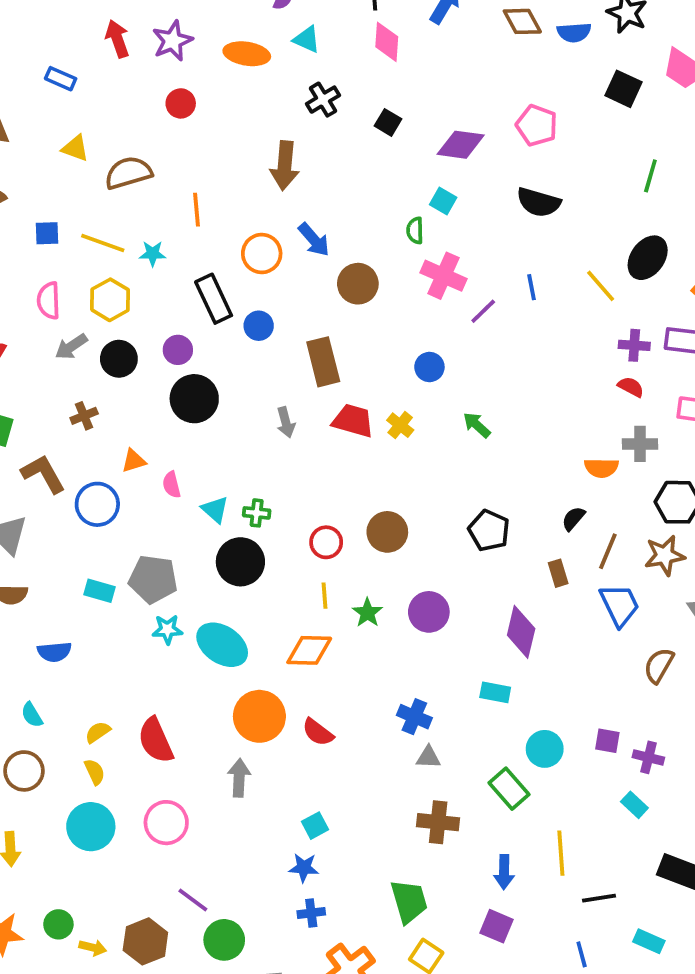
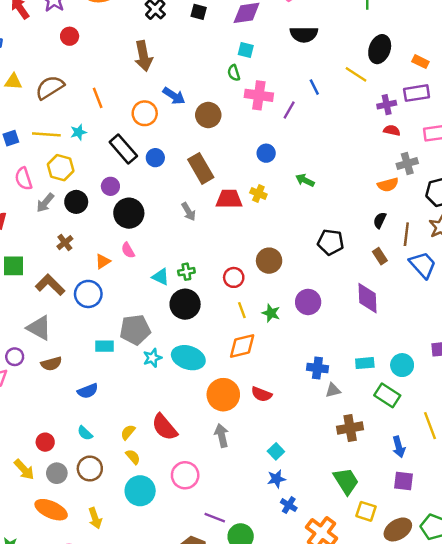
pink semicircle: (172, 485) -> (128, 250), moved
cyan rectangle: (495, 692) -> (365, 363), moved
blue cross: (311, 913) -> (289, 505), turned -35

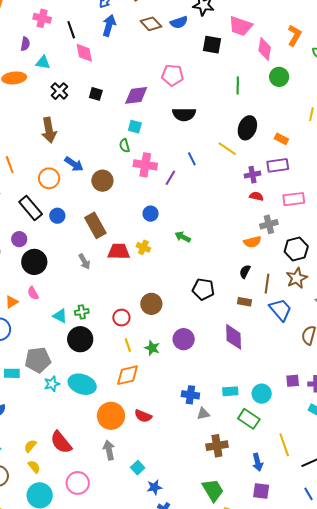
brown rectangle: (380, 256) -> (245, 302), turned -48
cyan square: (276, 451) -> (138, 468), moved

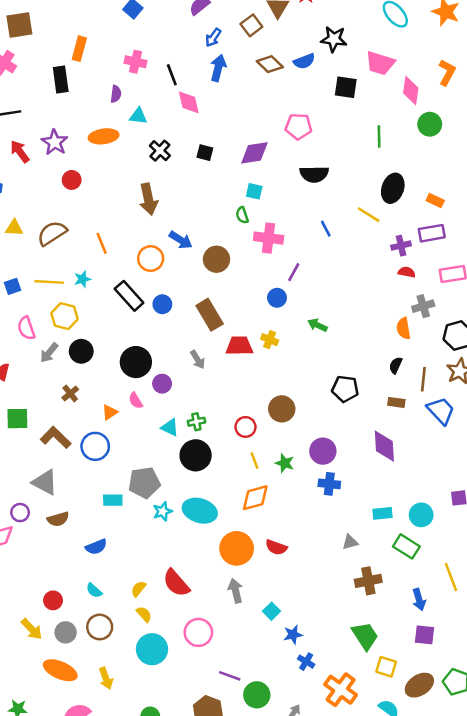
purple line: (170, 178) -> (294, 272), moved
purple circle: (19, 239) -> (162, 384), moved
orange semicircle: (252, 242) -> (404, 328), turned 96
blue cross: (190, 395) -> (329, 484), moved

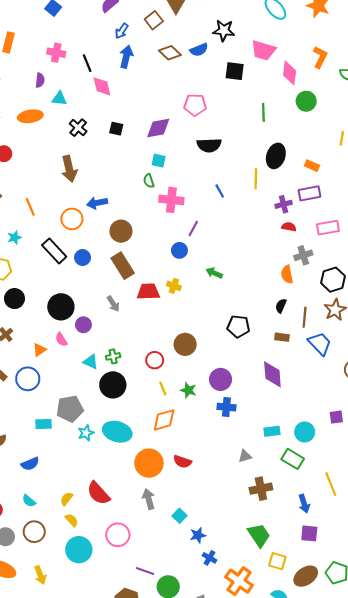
yellow line: (369, 215) -> (256, 179), turned 60
blue arrow: (181, 240) -> (97, 203), turned 138
brown circle: (216, 259) -> (121, 231), moved

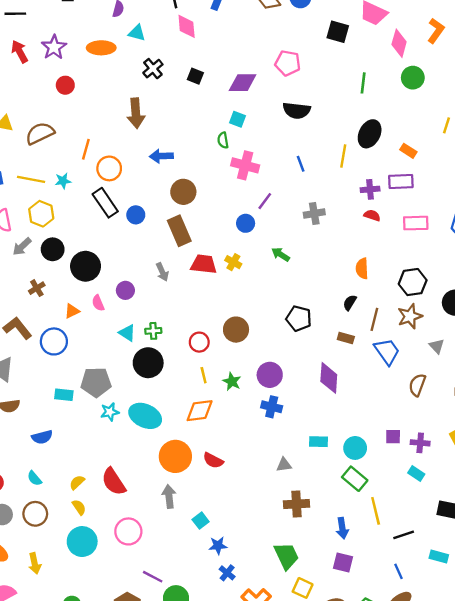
orange line: (30, 207) -> (86, 149), turned 30
orange circle: (72, 219) -> (109, 168), moved
gray cross: (303, 255) -> (314, 214), moved
black circle: (61, 307) -> (86, 266), moved
green rectangle: (293, 459) -> (355, 479), moved

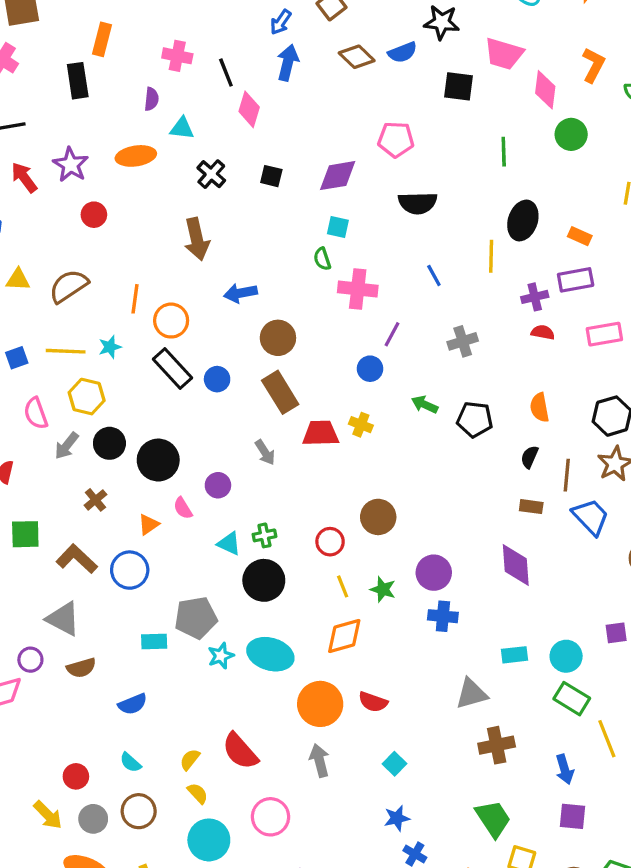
pink diamond: (187, 26) -> (249, 109), turned 30
black pentagon: (299, 318) -> (475, 419), moved
gray triangle: (284, 465) -> (471, 694), size x1.5
cyan square: (201, 521) -> (395, 764), moved

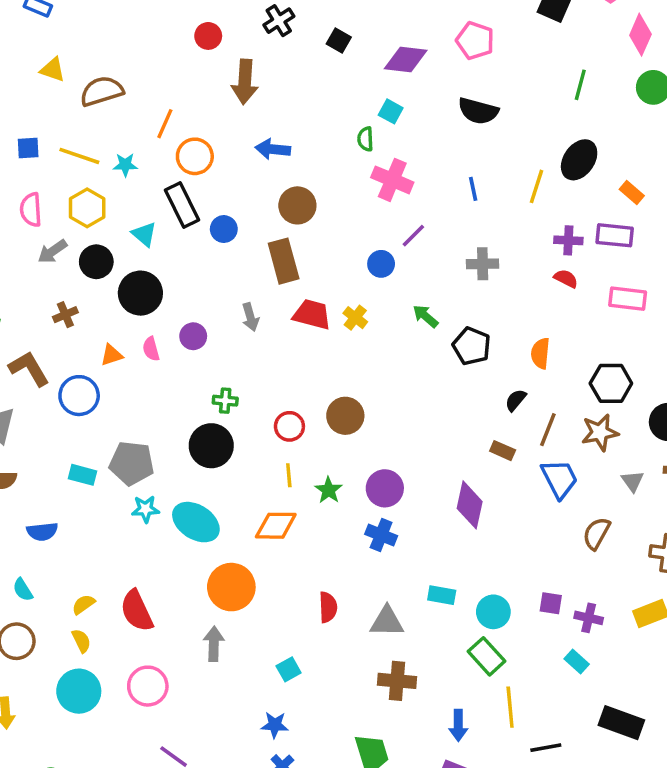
red circle: (94, 215) -> (208, 36), moved
cyan triangle: (229, 544) -> (144, 234), moved
red semicircle: (373, 702) -> (328, 607), moved, turned -128

